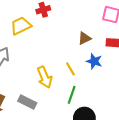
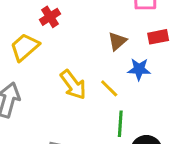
yellow arrow: (45, 77) -> (73, 85), moved

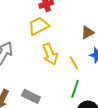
yellow trapezoid: (25, 47) -> (39, 26), moved

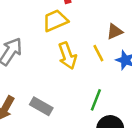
yellow line: (74, 63) -> (98, 53), moved

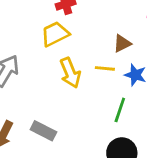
yellow line: (98, 53) -> (105, 68), turned -54
green line: (96, 100) -> (120, 110), moved

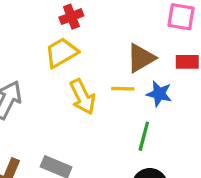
brown triangle: (122, 43) -> (141, 58), size x1.4

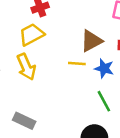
yellow arrow: (83, 97) -> (26, 67), moved
green line: (144, 136) -> (104, 101), moved, turned -45

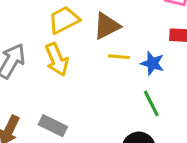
brown triangle: (91, 41) -> (107, 26), moved

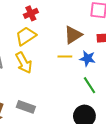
brown triangle: (107, 26) -> (73, 35), moved

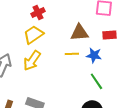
brown triangle: (73, 35) -> (79, 33), turned 30
yellow arrow: (24, 63) -> (32, 61), turned 65

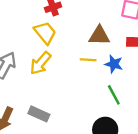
yellow trapezoid: (33, 35) -> (45, 33), turned 80

